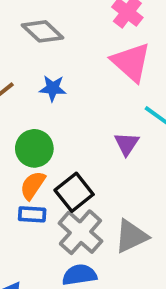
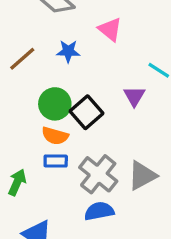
pink triangle: (131, 62) -> (110, 29), moved, size x0.7
orange semicircle: (33, 185) -> (55, 136), turned -105
black square: (74, 192) -> (86, 112), moved

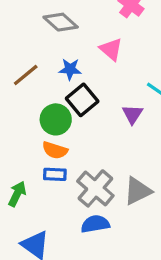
black square: (86, 112) -> (82, 100), moved

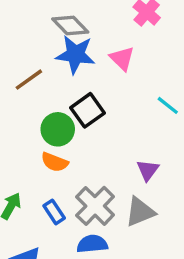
blue star: (70, 69) -> (75, 54), moved, size x1.6
purple triangle: (132, 114) -> (148, 170), moved
blue rectangle: (55, 174) -> (54, 212), moved, turned 50

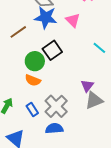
gray triangle: (140, 212) -> (94, 100), moved

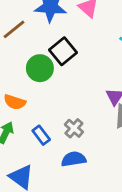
orange semicircle: (33, 80) -> (15, 102), moved
gray cross: (56, 106) -> (74, 128), size x0.6

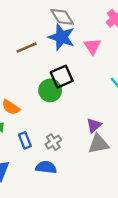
green circle: (40, 68) -> (50, 90), moved

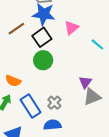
pink triangle: (92, 46) -> (71, 28), moved, turned 35
black square: (62, 77) -> (42, 37), moved
blue rectangle: (25, 140) -> (30, 106), size x1.6

